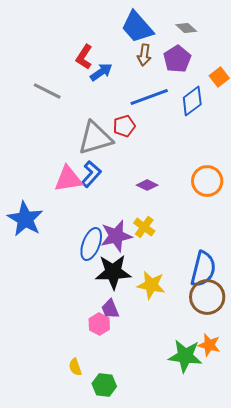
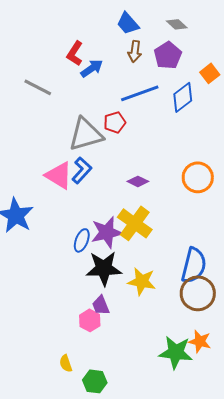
blue trapezoid: (137, 27) -> (128, 23), size x0.7
pink triangle: (68, 179) -> (59, 175), turned 40
yellow cross: (144, 227) -> (135, 223), size x1.6
blue ellipse: (91, 244) -> (82, 240), size x0.7

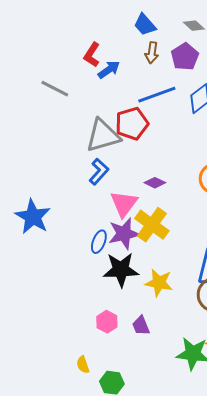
red pentagon: (115, 122) -> (132, 124), size x1.5
pink triangle: (59, 175) -> (124, 204), moved, turned 36
purple trapezoid: (101, 305) -> (141, 326), moved

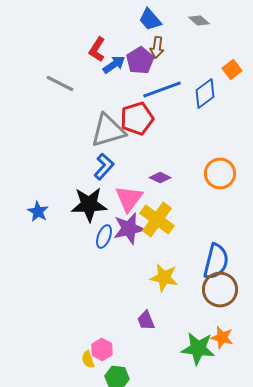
purple pentagon: (185, 57) -> (140, 60), moved
blue star: (33, 217) -> (38, 212), size x0.6
black star: (121, 270) -> (89, 204), moved
pink hexagon: (107, 322) -> (102, 350), moved

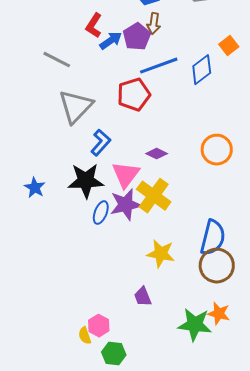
gray triangle: (108, 130) -> (76, 107), moved, turned -30

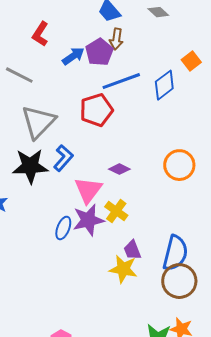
red L-shape: (94, 26) -> (40, 34), moved
black star: (86, 181) -> (30, 166), moved
yellow cross: (154, 196) -> (116, 211), size x0.7
purple trapezoid: (143, 297) -> (132, 250), moved

